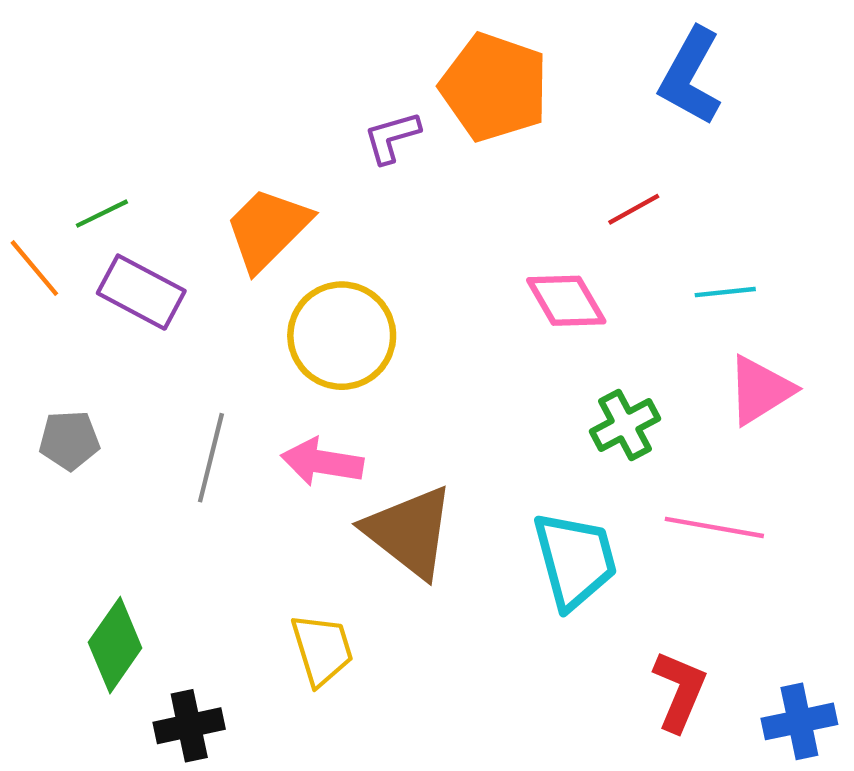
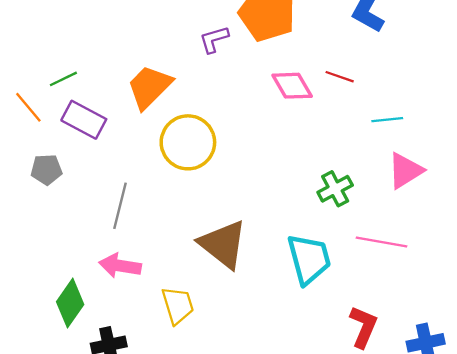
red line: (634, 209) -> (340, 77), turned 48
pink diamond: (566, 301) -> (292, 86), moved
gray pentagon: (69, 440) -> (46, 170), moved
pink arrow: (322, 462) -> (120, 266), moved

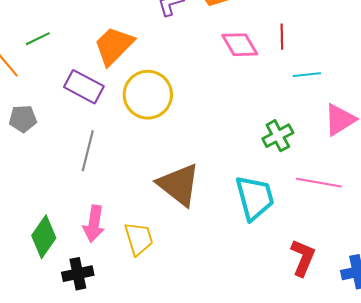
red line: (340, 77) -> (282, 37), turned 70
purple rectangle: (84, 120) -> (84, 87), moved
cyan line: (387, 120) -> (307, 75), moved
pink arrow: (120, 266) -> (94, 224), moved, turned -90

